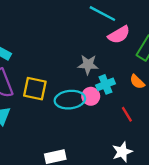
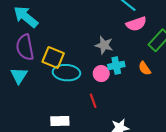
cyan ellipse: (70, 100) -> (66, 73), moved
red line: (127, 114) -> (93, 101), moved

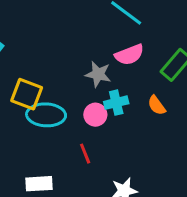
pink semicircle: (136, 24) -> (129, 55), moved

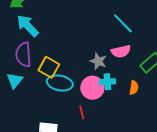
orange semicircle: (157, 105) -> (134, 88), turned -144
pink circle: (95, 115) -> (92, 88), size x1.5

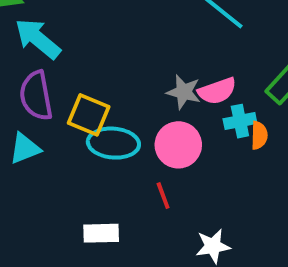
pink semicircle: (121, 51) -> (217, 91), moved
cyan triangle: (15, 81) -> (25, 148), turned 36
cyan cross: (107, 82) -> (240, 121), moved

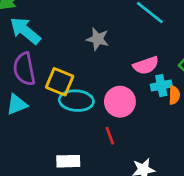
gray star: (184, 92) -> (98, 39), moved

